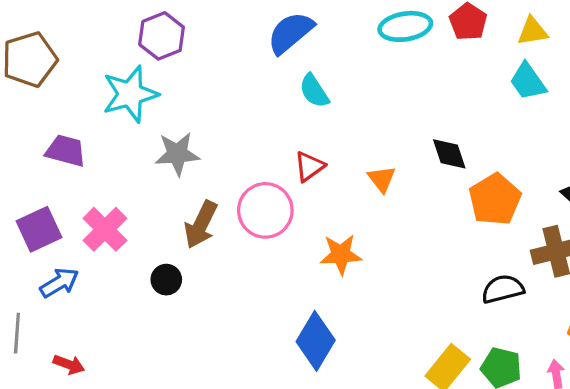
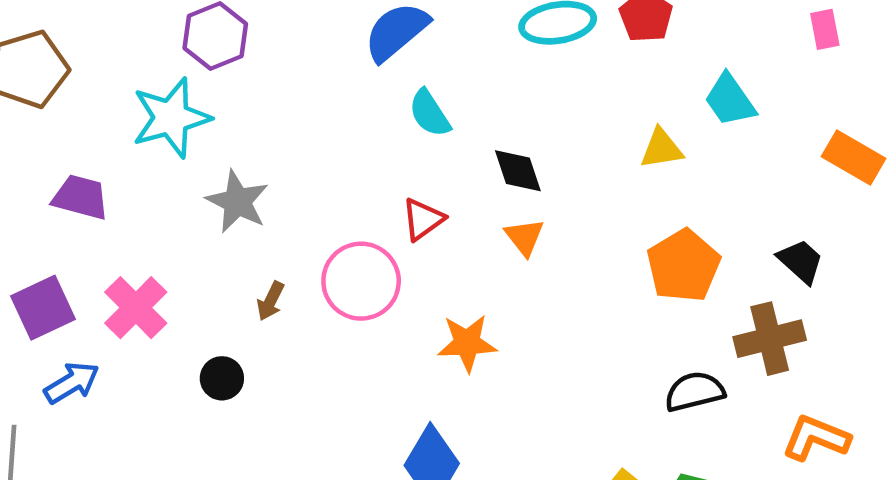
yellow triangle: (533, 31) -> (661, 149), moved
gray star: (177, 154) -> (237, 202), turned 30
black diamond: (449, 154) -> (518, 171), moved
brown arrow: (201, 225) -> (270, 301), size x0.6

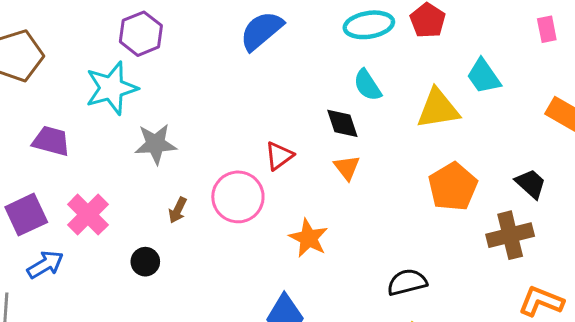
cyan semicircle: (430, 113) -> (367, 85), moved
yellow triangle: (661, 149) -> (438, 109), size x1.5
gray star: (237, 202) -> (156, 144), turned -30
orange star: (467, 343) -> (309, 238), turned 30
black semicircle: (695, 392) -> (407, 282), moved

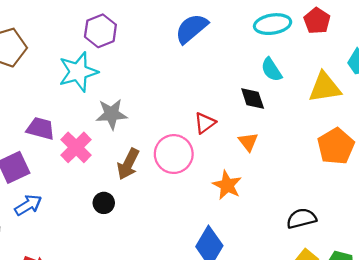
purple trapezoid: (51, 141) -> (40, 128), moved
orange triangle: (347, 168) -> (248, 142), moved
brown arrow: (178, 210) -> (128, 164), size x1.6
pink cross: (88, 215) -> (76, 147), moved

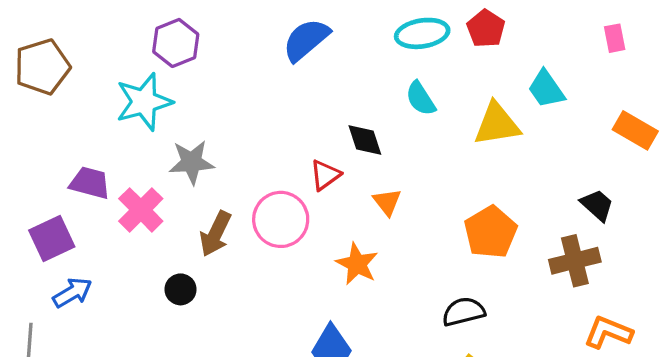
black diamond: (253, 99) -> (365, 140), moved
orange pentagon: (336, 146) -> (491, 232), moved

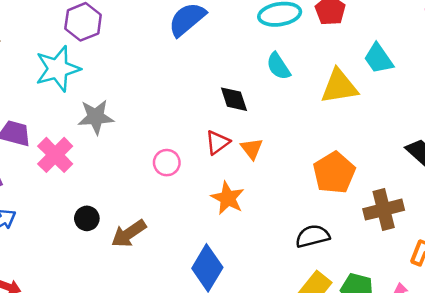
red triangle: (325, 175) -> (217, 142), moved
pink circle: (281, 219) -> (167, 163), size x0.6
brown arrow: (215, 234) -> (129, 234), moved, turned 30
brown cross: (575, 261) -> (384, 210), moved

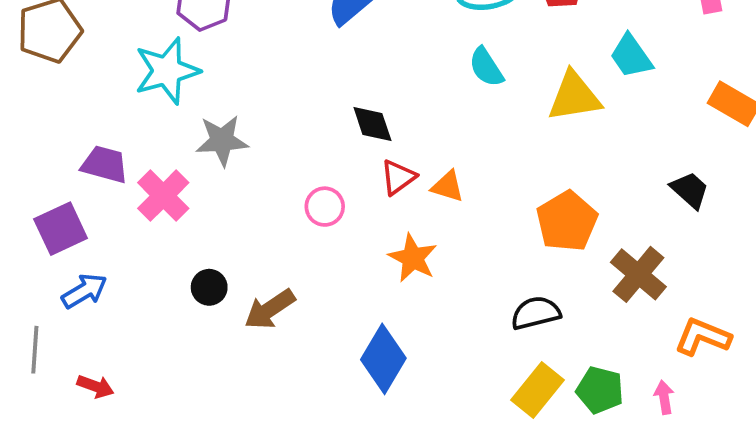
black diamond: (234, 99) -> (372, 124), moved
orange triangle: (252, 149) -> (448, 186), turned -35
brown cross: (384, 210) -> (638, 274), turned -36

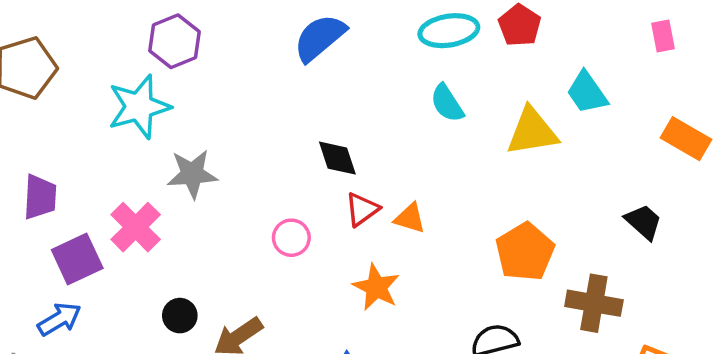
purple trapezoid: (105, 164) -> (40, 197), moved, turned 78
purple square: (61, 229) -> (77, 259), moved
brown cross: (638, 274) -> (594, 303), turned -30

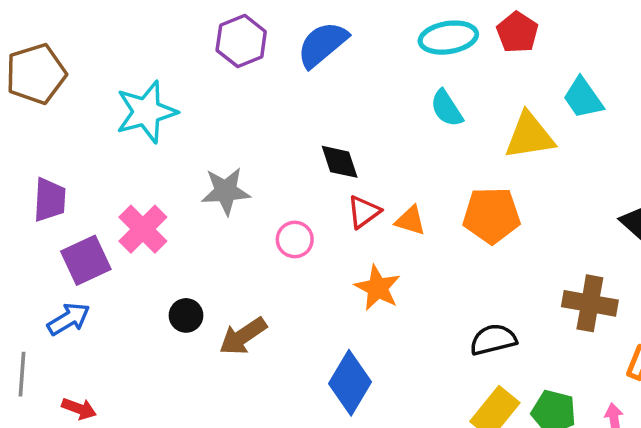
purple hexagon: (175, 41) -> (241, 41), moved
gray star: (192, 174) -> (226, 191), moved
orange pentagon: (525, 252) -> (491, 215), moved, turned 30

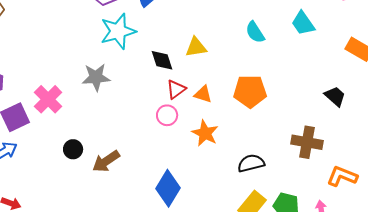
cyan semicircle: (447, 108) -> (255, 32), moved
cyan star: (146, 112) -> (118, 31), moved
yellow triangle: (529, 136) -> (196, 47), moved, size x0.7
pink circle: (295, 239) -> (167, 115), moved
orange star: (378, 288) -> (205, 133), moved

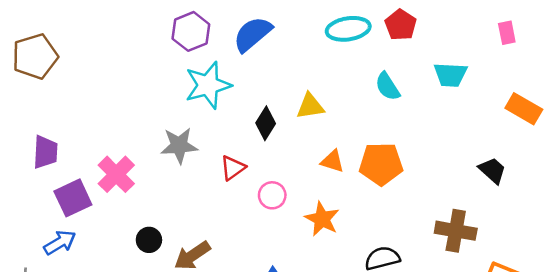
cyan trapezoid: (303, 23) -> (450, 75), turned -52
black diamond: (162, 60) -> (266, 123), turned 50
red triangle: (176, 89) -> (233, 168), moved
orange triangle: (203, 94) -> (332, 161), moved

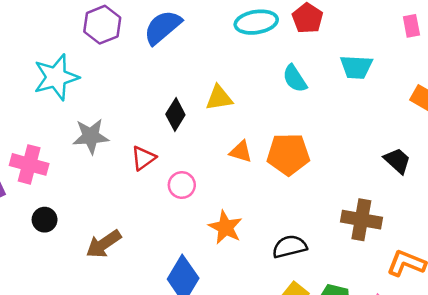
cyan star: (208, 85) -> (56, 77), moved
pink cross: (116, 174) -> (29, 164), turned -30
orange star: (322, 219) -> (225, 227), moved
black circle: (149, 240) -> (45, 220), moved

